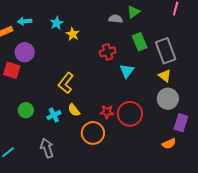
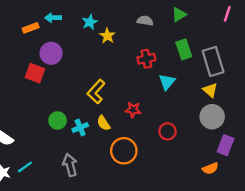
gray semicircle: (116, 19) -> (145, 21), moved
green circle: (26, 110) -> (58, 120), moved
red star: (107, 112) -> (133, 110), moved
red circle: (130, 114) -> (168, 131), size x0.6

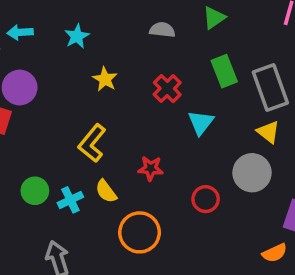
yellow star: (107, 36) -> (105, 79), moved
red cross: (146, 59) -> (167, 89), turned -30
gray circle: (212, 117) -> (252, 173), moved

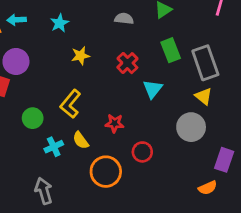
yellow star: (105, 79) -> (81, 56), turned 30
green circle: (35, 191) -> (33, 118), moved
red circle: (206, 199) -> (142, 152), moved

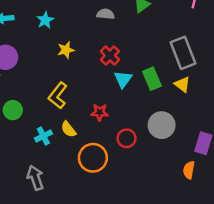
green rectangle: (171, 50) -> (152, 79), moved
cyan triangle: (153, 89) -> (123, 79), moved
green circle: (33, 118) -> (13, 110), moved
gray circle: (191, 127) -> (162, 125), moved
orange semicircle: (208, 188) -> (189, 170), turned 126

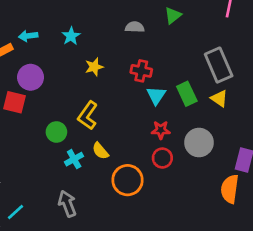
red cross: (110, 55) -> (141, 71), turned -30
green circle: (13, 110) -> (56, 132), moved
red star: (100, 112) -> (161, 130), moved
orange semicircle: (189, 170) -> (230, 189), size x1.5

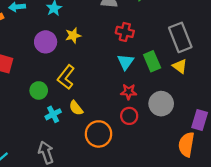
red cross: (141, 71) -> (125, 32), moved
purple circle: (31, 77) -> (46, 42), moved

